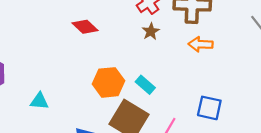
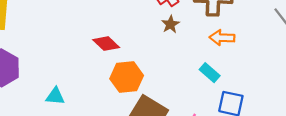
red diamond: (85, 27) -> (106, 44), moved
cyan rectangle: (145, 85) -> (210, 73), moved

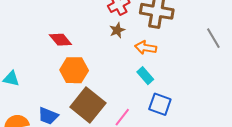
orange arrow: (222, 38) -> (146, 48), moved

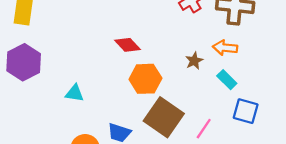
brown star: (117, 30) -> (194, 61), moved

